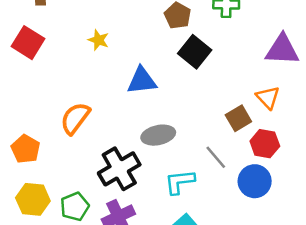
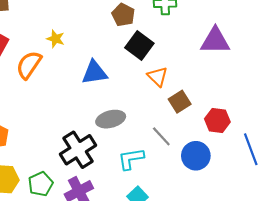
orange triangle: (268, 98) -> (158, 77), moved
orange semicircle: (75, 118) -> (29, 65), moved
red hexagon: (265, 144) -> (217, 120), moved

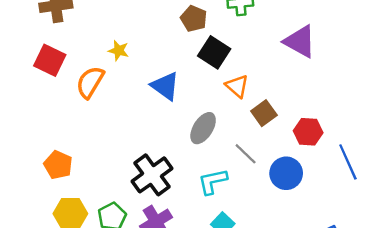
purple triangle: (215, 41) -> (300, 41), turned 32
blue triangle: (95, 72) -> (165, 86), turned 48
gray ellipse: (111, 119) -> (203, 128), moved, turned -40

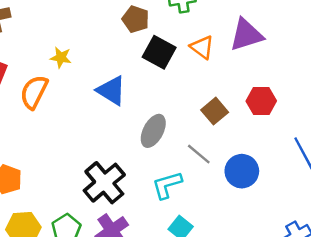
purple triangle: (300, 41) -> (246, 35), turned -42
orange triangle: (237, 86) -> (202, 47), moved
red hexagon: (308, 132) -> (261, 101), moved

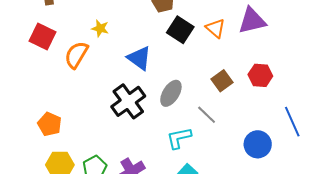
blue circle: (242, 171) -> (258, 144), moved
black cross: (104, 183) -> (128, 101), moved

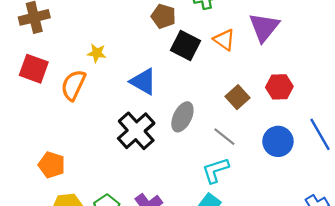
purple triangle: (252, 21) -> (264, 27), turned -32
cyan L-shape: (179, 138) -> (216, 170), moved
blue circle: (258, 144) -> (278, 141), moved

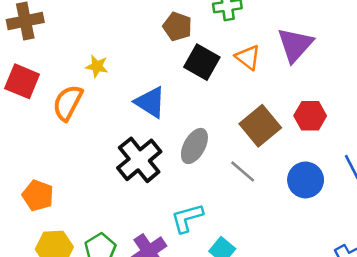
brown square: (237, 97) -> (260, 126), size x1.4
cyan L-shape: (216, 170) -> (187, 218), moved

